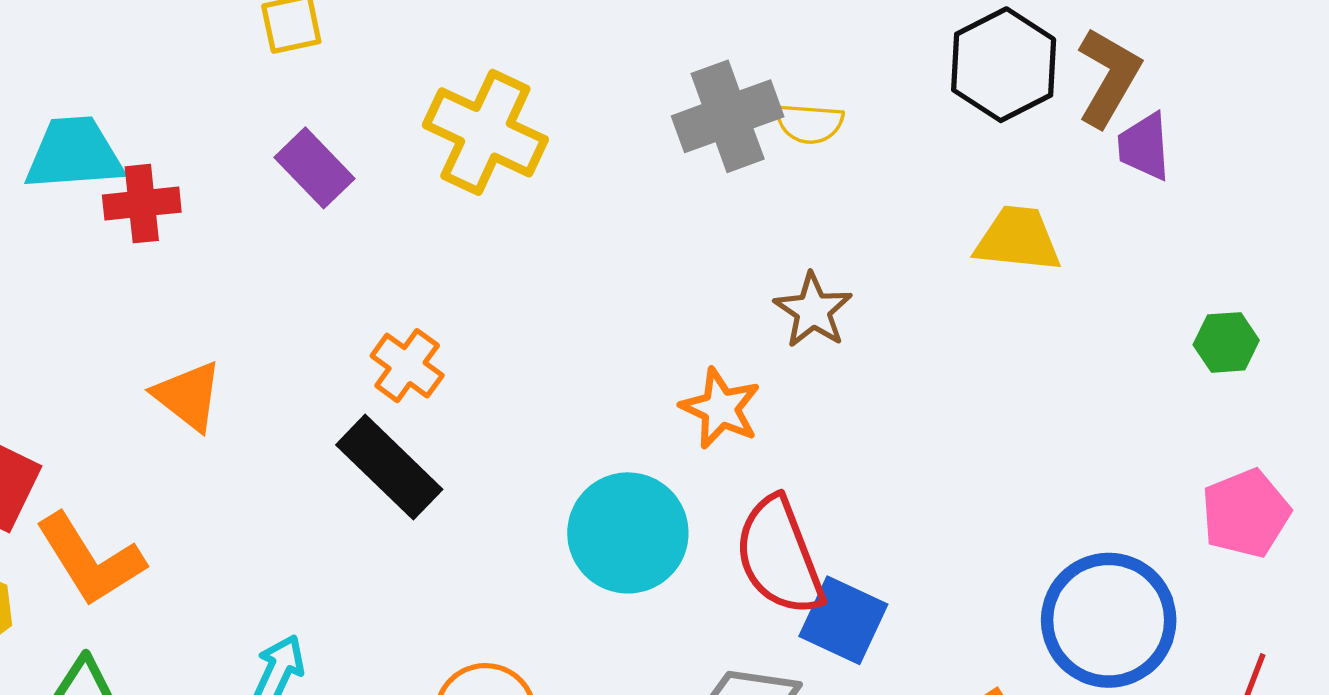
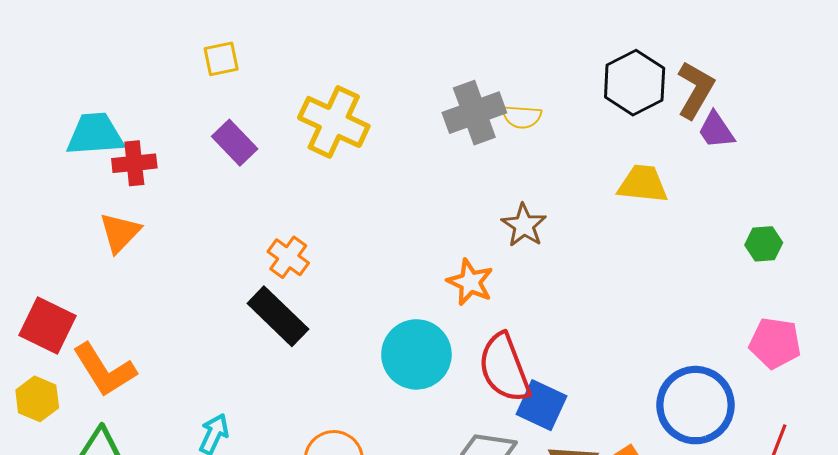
purple trapezoid: (1144, 147) -> (716, 130), turned -30
orange triangle: (188, 396) -> (120, 233), moved, turned 36
pink pentagon: (1246, 513) -> (775, 343), turned 30

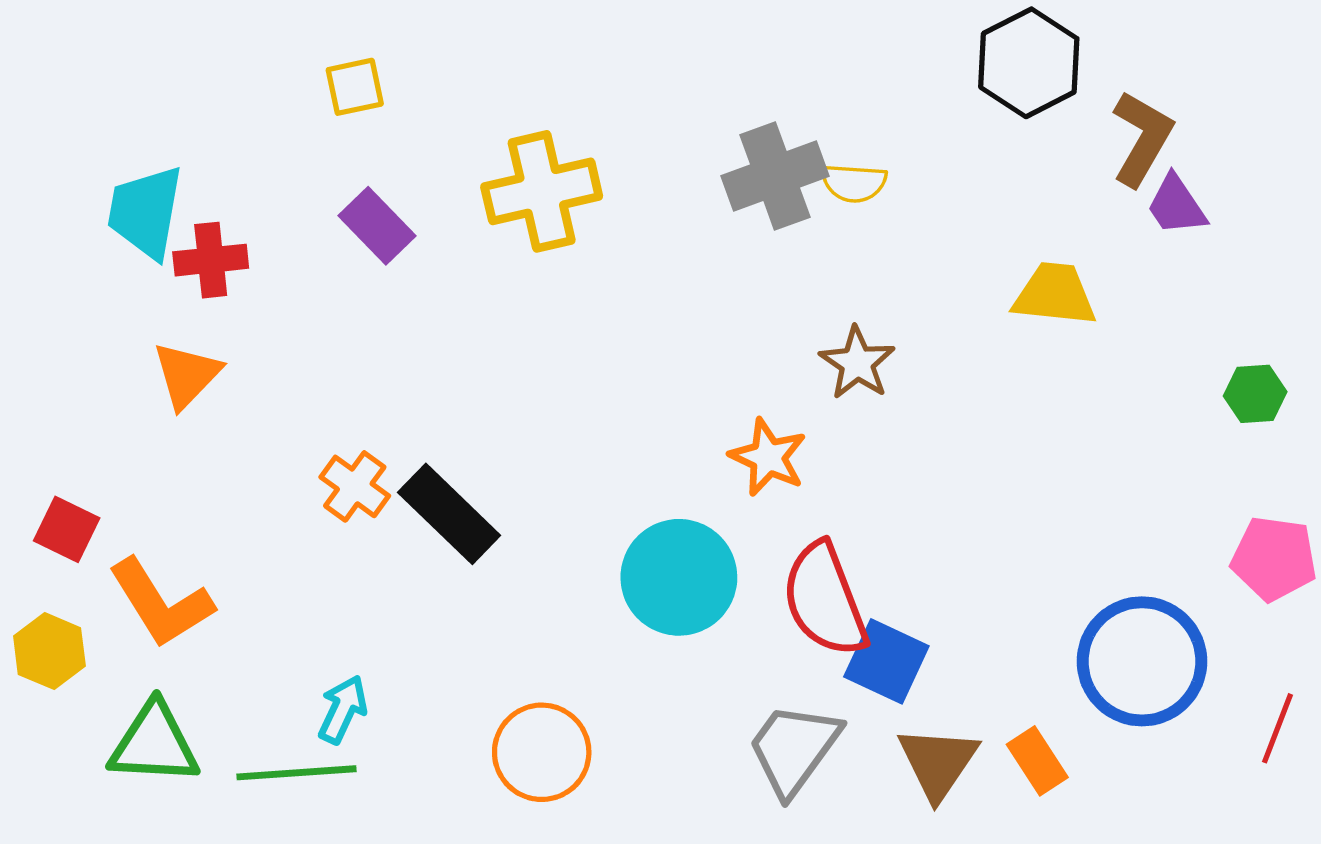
black hexagon: (635, 83) -> (1029, 63), moved
yellow cross: (334, 122) -> (542, 191), turned -38
cyan trapezoid: (95, 134) -> (146, 212), turned -76
orange cross: (288, 257) -> (355, 486), moved
red square: (48, 326) -> (67, 529), size x0.7

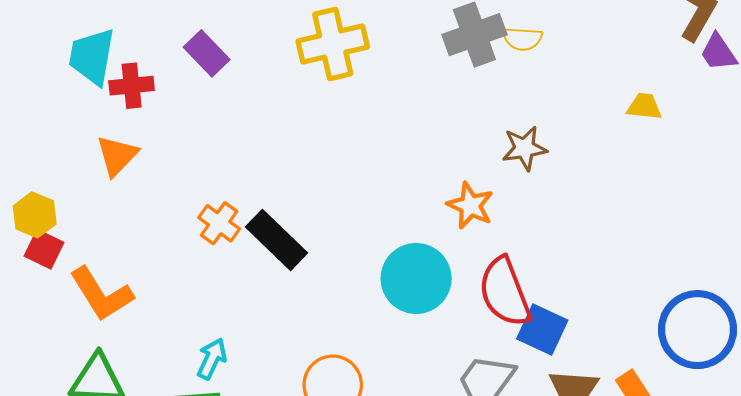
purple rectangle: (377, 226) -> (207, 53), moved
yellow trapezoid: (1055, 294) -> (644, 107), size x0.7
brown star: (857, 363) -> (524, 148), turned 30
yellow hexagon: (49, 651) -> (35, 215), moved

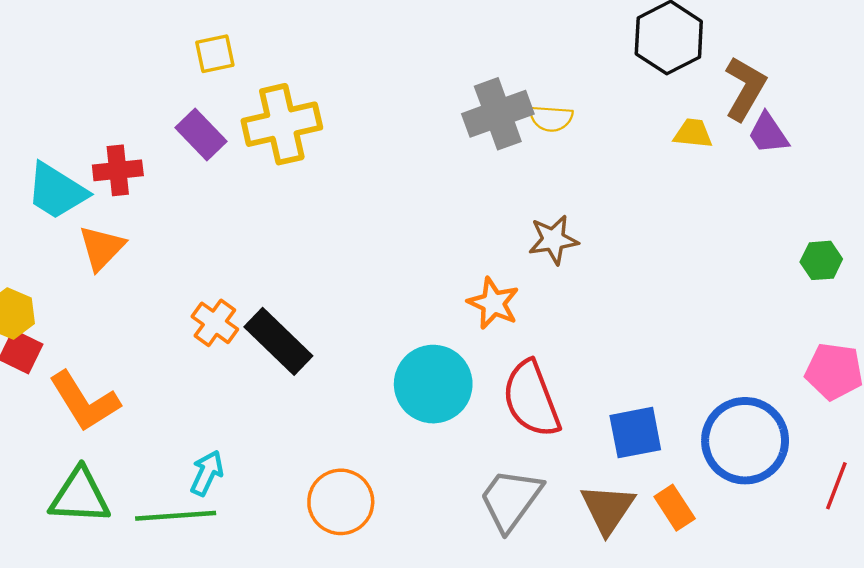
yellow cross: (333, 44) -> (282, 124), moved
cyan trapezoid: (92, 56) -> (57, 191), moved, turned -68
yellow trapezoid: (644, 107) -> (693, 133), moved
blue square: (542, 330) -> (635, 433), moved, turned -36

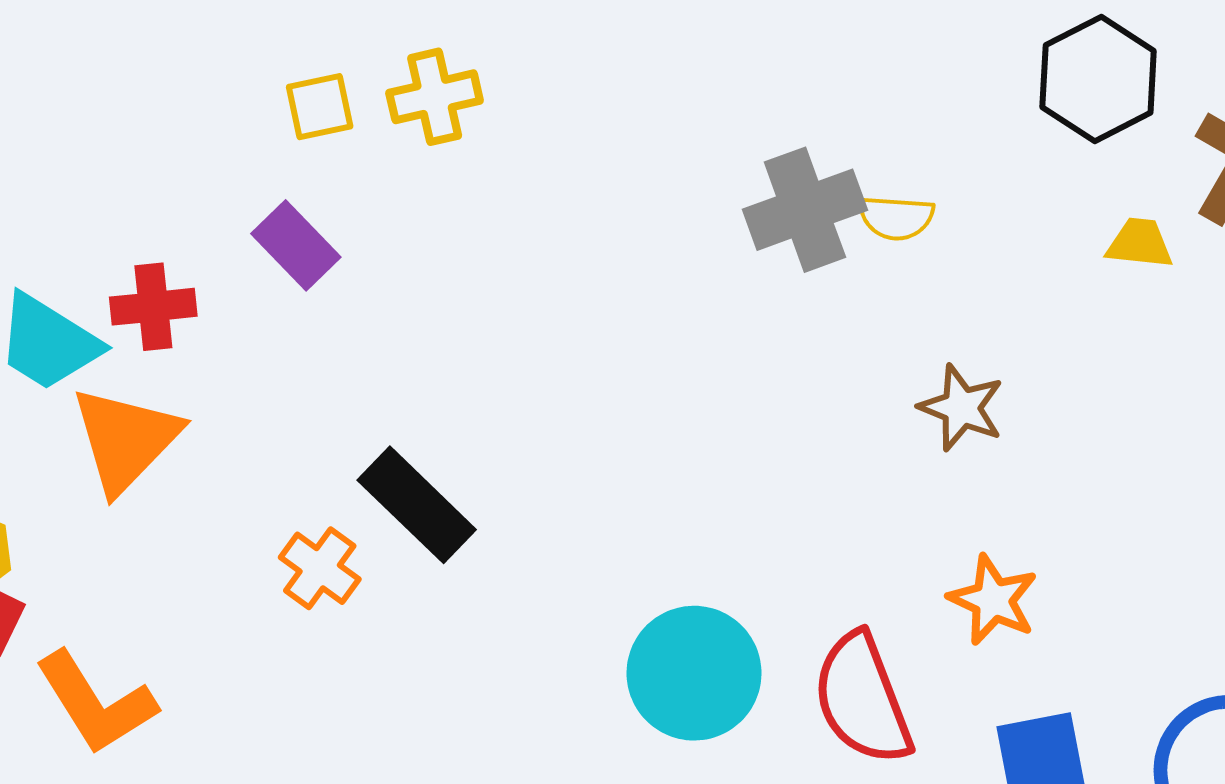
yellow cross: (282, 124) -> (435, 97), moved, size x0.7
brown star: (553, 240) -> (961, 408), moved, turned 30
orange triangle: (102, 248) -> (126, 439), size x1.4
orange star: (493, 303) -> (993, 600), moved
black rectangle: (278, 341) -> (417, 505), moved

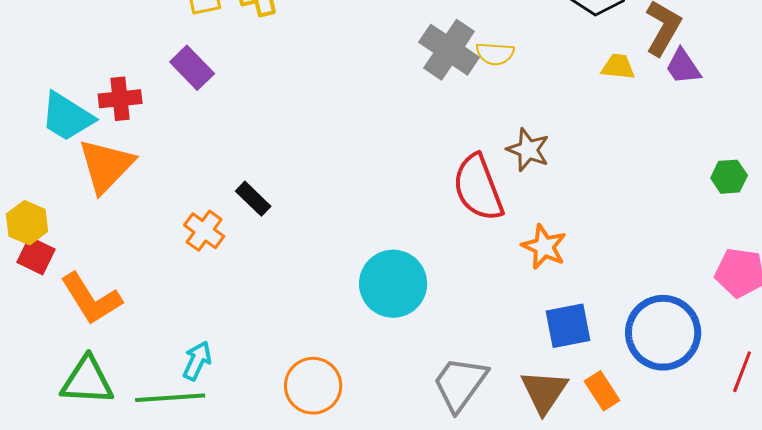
gray cross: (805, 210) -> (449, 50), turned -36
black rectangle: (417, 505) -> (253, 199), size x0.6
red semicircle: (862, 699) -> (478, 188), moved

